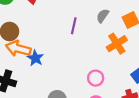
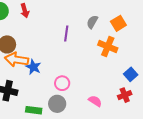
orange cross: (117, 44) -> (108, 46), turned -30
pink circle: (96, 78) -> (62, 83), moved

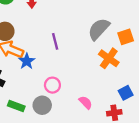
gray semicircle: (92, 22) -> (99, 29), size x1.6
purple line: (66, 34) -> (55, 41), moved, turned -35
pink semicircle: (95, 101) -> (86, 102), moved

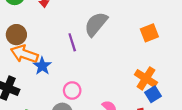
gray semicircle: (99, 29) -> (96, 24), moved
orange cross: (109, 58) -> (146, 78), moved

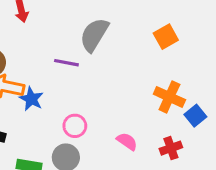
purple line: (72, 42) -> (66, 63), turned -54
blue square: (153, 94) -> (195, 116), moved

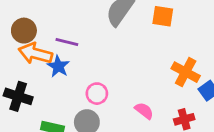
orange square: (166, 37) -> (163, 16), moved, turned 35
purple line: (66, 63) -> (67, 42), moved

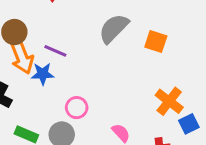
orange arrow: (35, 53) -> (22, 57), turned -136
blue star: (58, 66) -> (43, 74), turned 30

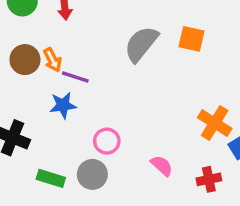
orange square: (156, 41) -> (191, 39), moved
orange arrow: (22, 57) -> (52, 60), moved, size x0.6

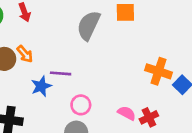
purple line: (75, 77) -> (61, 73), moved
red cross: (209, 179) -> (149, 117), moved

